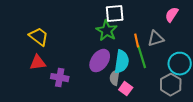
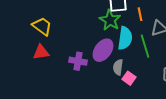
orange line: (137, 41) -> (140, 14), moved
cyan semicircle: (122, 62) -> (125, 38), moved
purple cross: (60, 78) -> (78, 61), moved

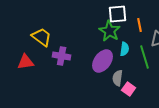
cyan semicircle: (125, 38) -> (125, 49), size x0.6
red triangle: (41, 52) -> (26, 62), moved
purple cross: (78, 61) -> (62, 56), moved

